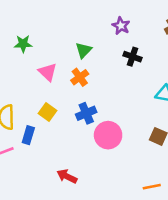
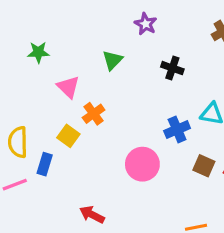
purple star: (121, 26) -> (146, 24), moved
orange cross: (80, 77) -> (94, 114), moved
blue cross: (86, 113) -> (177, 130), moved

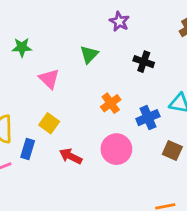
orange cross: (94, 114) -> (111, 103), moved
red arrow: (92, 215) -> (71, 156), moved

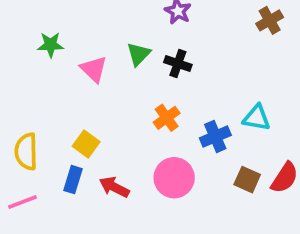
black cross: (144, 62) -> (178, 63), moved
pink triangle: (49, 79) -> (94, 69), moved
blue rectangle: (28, 149) -> (73, 180), moved

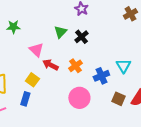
black cross: (178, 63) -> (81, 37), turned 32
pink triangle: (94, 69) -> (36, 50), moved
cyan triangle: (257, 118) -> (123, 66), turned 49
red arrow: (114, 187) -> (50, 65), moved

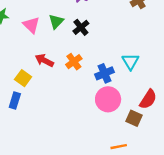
pink triangle: (36, 50) -> (31, 25), moved
pink circle: (79, 98) -> (108, 99), moved
brown square: (118, 99) -> (134, 118), moved

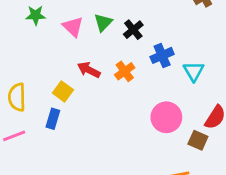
blue cross: (104, 73) -> (162, 55), moved

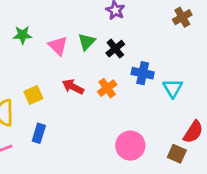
blue cross: (162, 55) -> (143, 73), turned 35
yellow square: (63, 91) -> (33, 95), moved, turned 30
pink circle: (166, 117) -> (130, 146), moved

